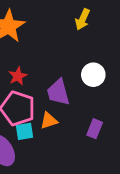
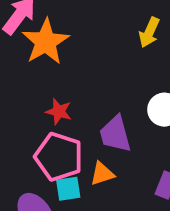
red star: (18, 76) -> (59, 111), turned -30

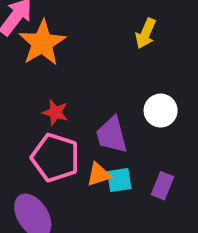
cyan square: (68, 189) -> (119, 180), moved

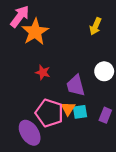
pink pentagon: (55, 158) -> (49, 113), moved
orange triangle: (99, 174) -> (68, 109), turned -40

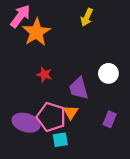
yellow arrow: (95, 26) -> (87, 17), moved
cyan square: (80, 112) -> (60, 140), moved
purple ellipse: (30, 133) -> (26, 123), moved, turned -40

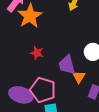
orange triangle: (71, 112) -> (79, 77), moved

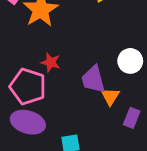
pink pentagon: (43, 90) -> (28, 87), moved

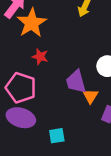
red star: (51, 62) -> (40, 57), moved

